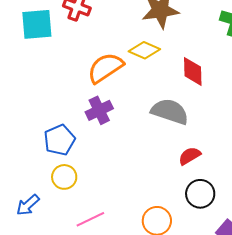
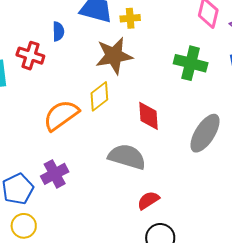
yellow diamond: (144, 50) -> (99, 96), turned -60
purple cross: (99, 110) -> (55, 174), moved

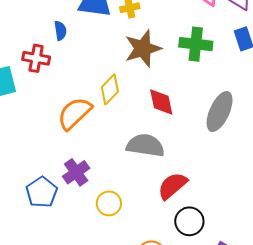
brown star: (114, 56) -> (143, 48), moved
red semicircle: (148, 200) -> (172, 186), size x1.4
yellow circle: (24, 226) -> (109, 203), moved

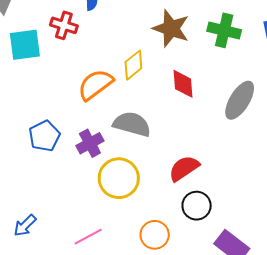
brown star: (143, 48) -> (171, 28), turned 30
gray semicircle: (145, 145) -> (132, 124), moved
blue pentagon: (42, 192) -> (44, 136), moved
yellow circle: (109, 203) -> (119, 178), size x1.6

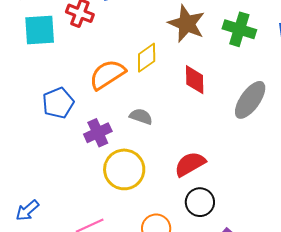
gray semicircle: (132, 124) -> (141, 116), size x0.6
blue pentagon: (44, 136) -> (58, 103), moved

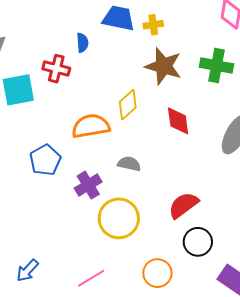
orange semicircle: (107, 75) -> (91, 126), turned 30

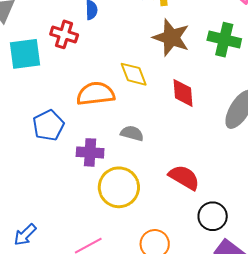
yellow diamond: (128, 105) -> (134, 74), turned -72
purple cross: (88, 185) -> (90, 152), turned 32
red semicircle: (183, 205) -> (184, 177), turned 64
black circle: (198, 242) -> (213, 216), moved

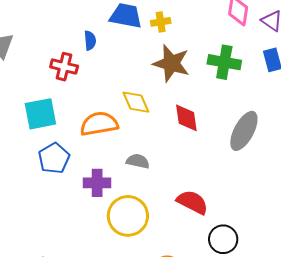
cyan square: (25, 54) -> (40, 114), moved

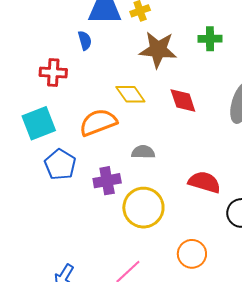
blue semicircle: (90, 40) -> (85, 40), moved
green cross: (224, 62) -> (210, 39), size x0.7

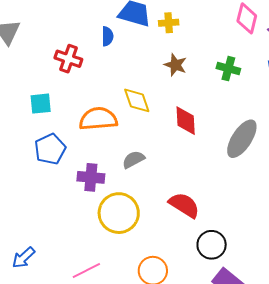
brown star: (158, 50) -> (175, 65), size x0.6
cyan square: (39, 123) -> (41, 104), size x0.7
gray semicircle: (143, 152) -> (133, 159), turned -45

